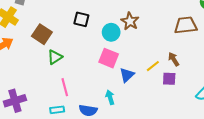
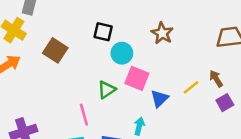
cyan circle: (111, 32) -> (122, 53), moved
green triangle: (55, 57) -> (107, 90), moved
purple square: (169, 79) -> (225, 103), moved, turned -32
cyan arrow: (110, 97) -> (139, 126), turned 32

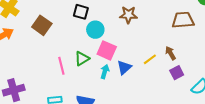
brown star: (162, 33) -> (128, 15), turned -30
pink line: (84, 115) -> (61, 66), moved
cyan arrow: (139, 126) -> (105, 72), moved

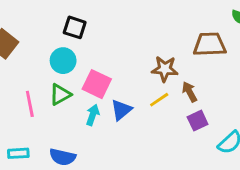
black square: (81, 12) -> (75, 27), moved
brown star: (128, 15) -> (165, 69), moved
cyan circle: (95, 30) -> (63, 61), moved

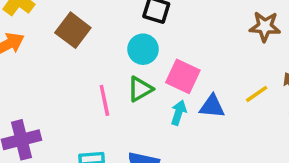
brown star: (165, 69) -> (265, 27), moved
blue triangle: (121, 110) -> (212, 106), turned 45

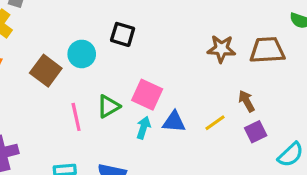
brown square: (73, 30) -> (46, 71), moved
cyan circle: (143, 49) -> (82, 54), moved
yellow line: (257, 94) -> (215, 123), moved

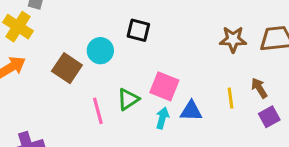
yellow line: (215, 123) -> (230, 98), moved, turned -60

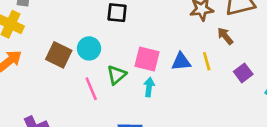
cyan circle: (100, 51) -> (89, 48), moved
brown arrow: (259, 88) -> (225, 36), moved
blue triangle: (191, 111) -> (181, 62), moved

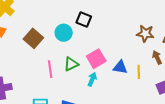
cyan circle: (89, 48) -> (64, 33), moved
pink square: (147, 59) -> (96, 59), turned 30

